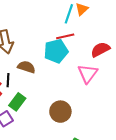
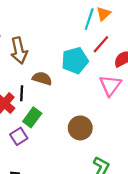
red line: (65, 36) -> (101, 44), moved, turned -36

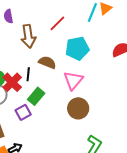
red line: (101, 44) -> (57, 23), moved
pink triangle: (110, 85) -> (73, 80), moved

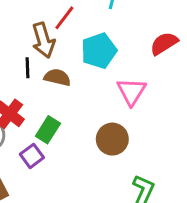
brown arrow: (28, 36) -> (43, 40), moved
black line: (28, 74) -> (28, 68), moved
pink triangle: (73, 80) -> (131, 91), moved

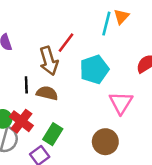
black line: (28, 68) -> (26, 85), moved
brown semicircle: (57, 77) -> (47, 93), moved

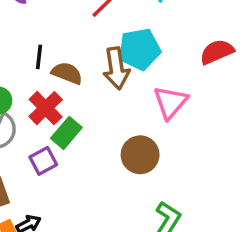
brown arrow: (49, 61) -> (116, 68), moved
red cross: (21, 121) -> (46, 108), moved

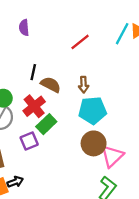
cyan pentagon: (139, 49) -> (92, 110), moved
brown arrow: (116, 68) -> (84, 85), size x0.6
pink triangle: (171, 102) -> (112, 156), moved

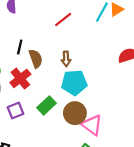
brown semicircle: (51, 85) -> (36, 59), turned 42
green rectangle: (46, 124) -> (46, 105), moved
pink triangle: (112, 156) -> (92, 125), turned -40

